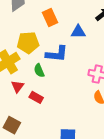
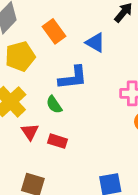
blue triangle: (78, 32) -> (95, 43), turned 42
yellow pentagon: (28, 43) -> (20, 56), moved

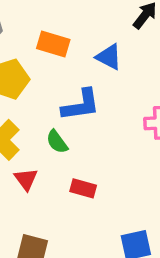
orange rectangle: (54, 31) -> (53, 44), turned -35
red rectangle: (58, 141) -> (83, 188), moved

